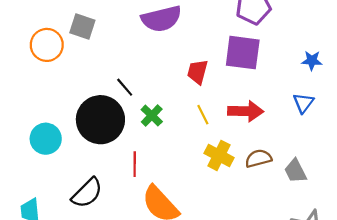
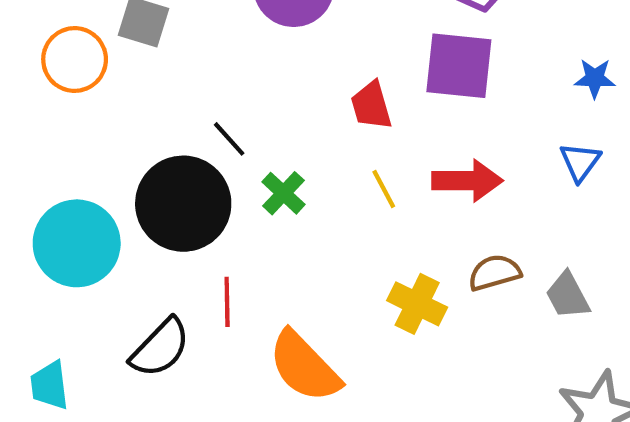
red trapezoid: (197, 72) -> (371, 105), turned -30
cyan circle: (46, 139) -> (77, 243), size x1.4
yellow cross: (219, 155) -> (417, 304), moved
red line: (135, 164) -> (227, 302), moved

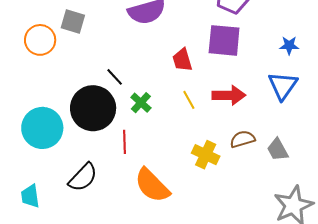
blue triangle: (580, 162) -> (283, 86), size x1.5
red line: (227, 302) -> (125, 142), moved

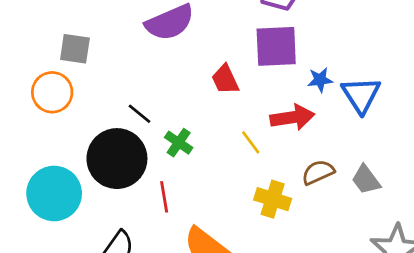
orange circle: (40, 40) -> (52, 92), moved
blue star: (289, 45) -> (320, 80), moved
yellow line: (189, 100) -> (251, 142), moved

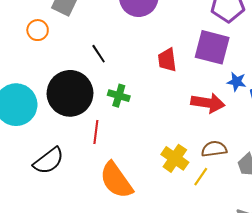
orange circle: (52, 92) -> (38, 30), size x0.7
black line: (140, 114) -> (99, 54), moved
yellow line: (251, 142) -> (201, 177), moved, turned 54
green cross: (179, 143) -> (119, 96), turned -35

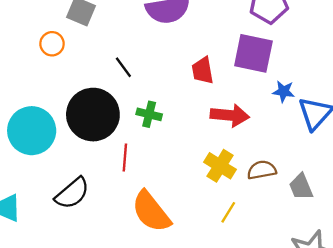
red arrow: (208, 103) -> (230, 115), moved
yellow cross: (175, 158) -> (220, 166), moved
yellow line: (201, 177) -> (228, 212), moved

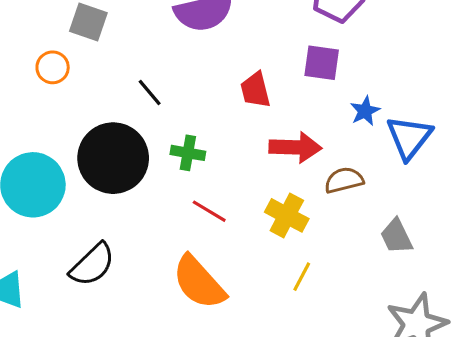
purple square: (253, 53) -> (322, 63), size x0.7
blue star: (284, 91) -> (365, 111), turned -30
red line: (125, 157) -> (209, 211), moved, turned -60
brown semicircle: (262, 170) -> (344, 180), moved

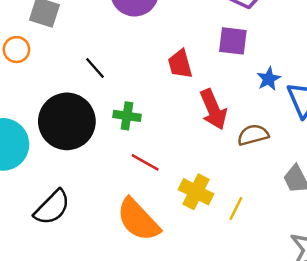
red arrow: (295, 147) -> (213, 109), turned 66
yellow cross: (287, 215) -> (196, 192), moved
yellow line: (302, 277) -> (236, 208), moved

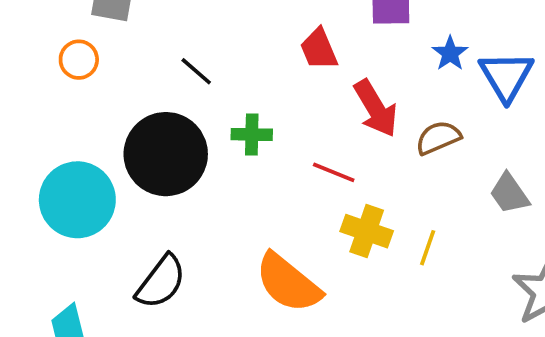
red line: (145, 162) -> (334, 172), moved

